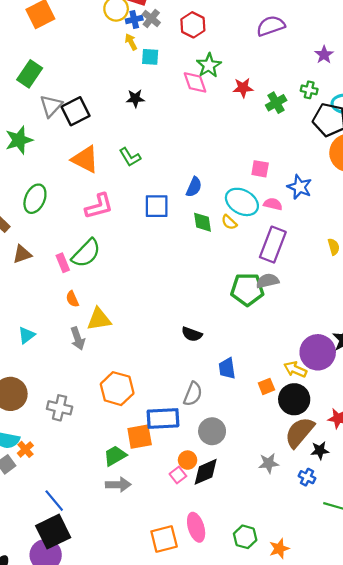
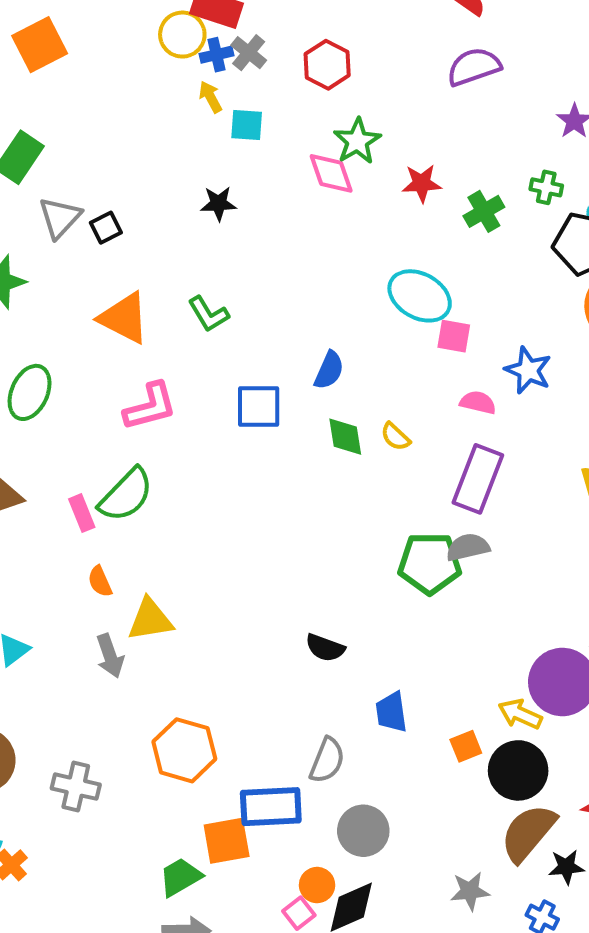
black square: (76, 111) -> (106, 228), size x0.6
cyan ellipse: (242, 202) -> (420, 296), moved

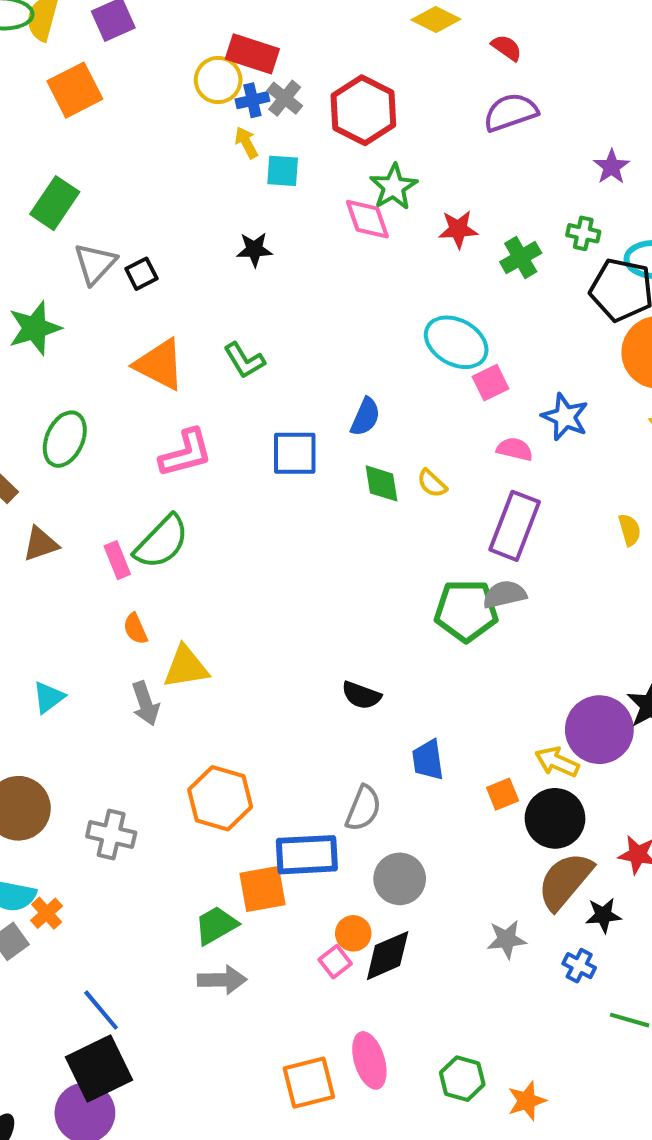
red hexagon: (327, 65) -> (363, 110), size x1.4
pink square: (454, 336) -> (490, 383), turned -36

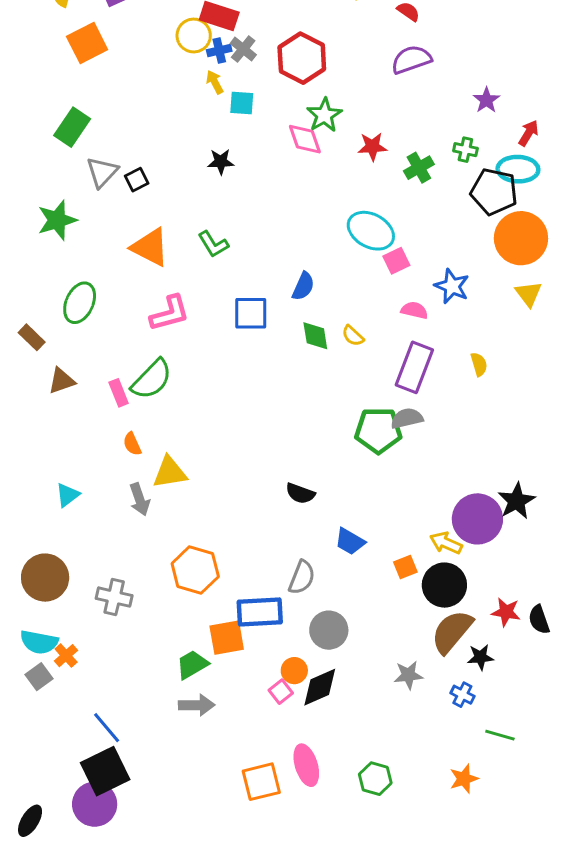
yellow semicircle: (630, 530) -> (479, 364), moved
blue trapezoid: (428, 760) -> (350, 541), turned -52
orange star: (527, 1101) -> (464, 779), moved

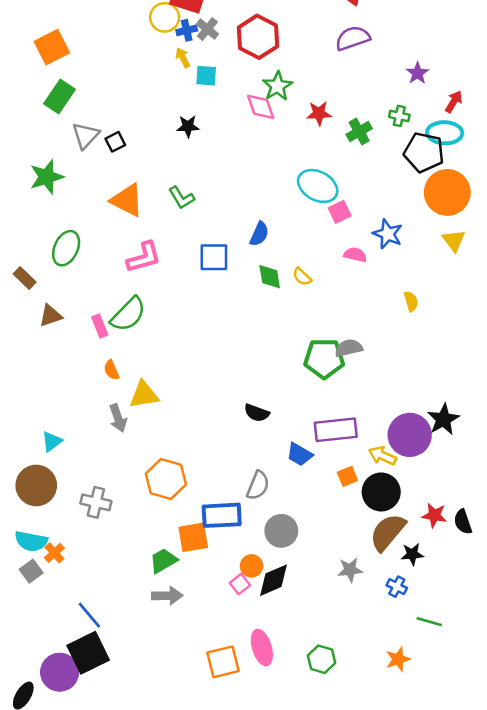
orange square: (87, 43) -> (52, 47), moved
purple rectangle: (414, 367) -> (336, 430), moved, turned 63
cyan triangle: (68, 495) -> (52, 441), moved
purple circle: (95, 804) -> (60, 672), moved

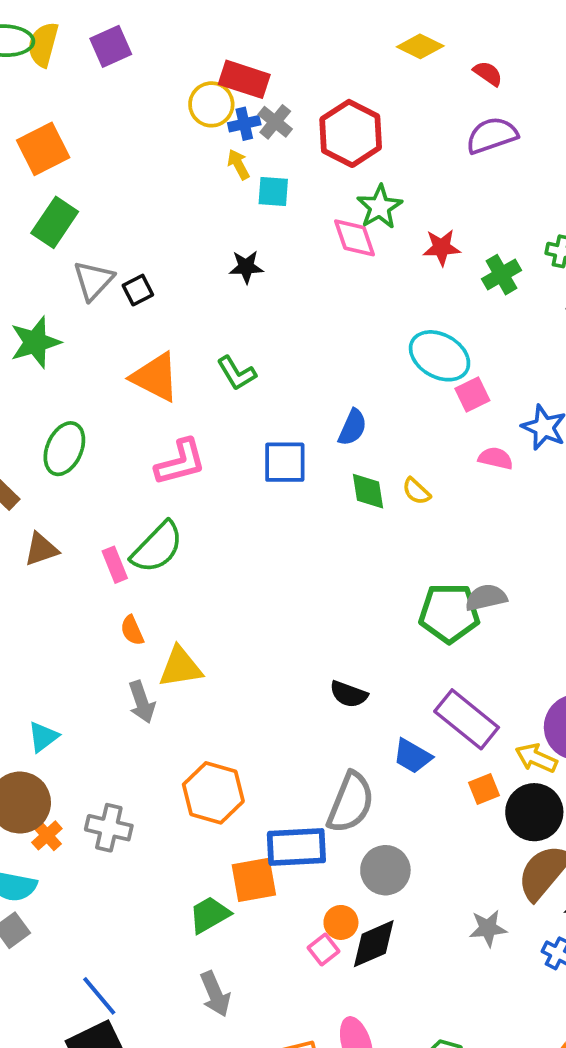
purple rectangle: (336, 430) -> (467, 719), turned 45
gray semicircle: (258, 485) -> (351, 803), size x1.4
orange cross: (54, 553) -> (47, 835), moved
gray arrow: (167, 596) -> (215, 994), moved, turned 68

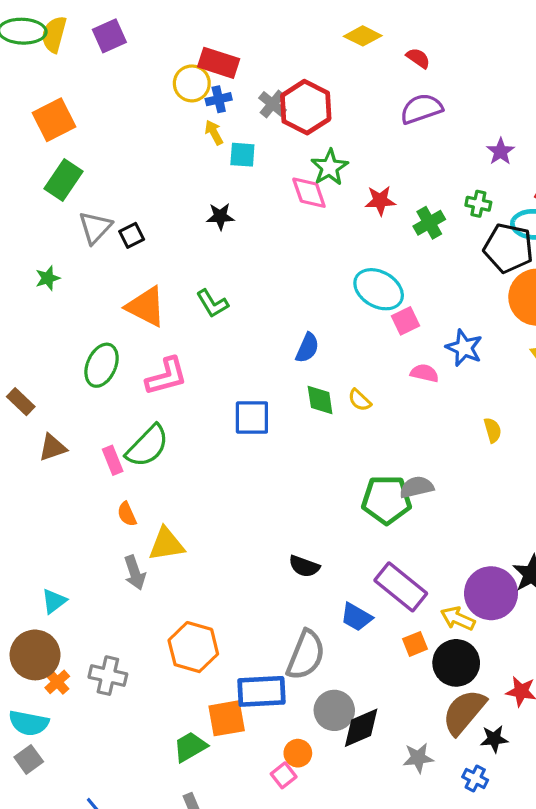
gray cross: (275, 122) -> (273, 104), moved
green star: (35, 342) -> (48, 278), size x0.6
green ellipse: (64, 449) -> (102, 365), moved
blue square: (285, 462) -> (252, 417), moved
black diamond: (374, 944) -> (361, 728), moved

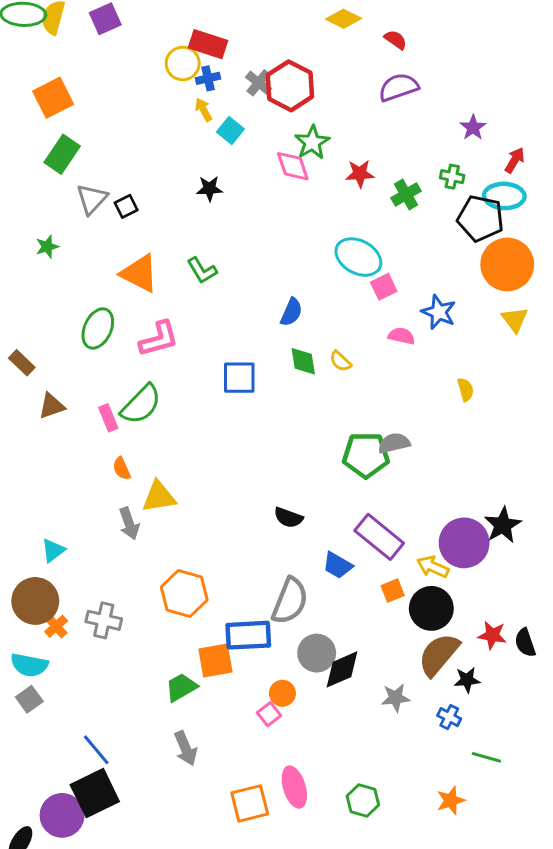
cyan square: (242, 155) -> (230, 130), turned 35

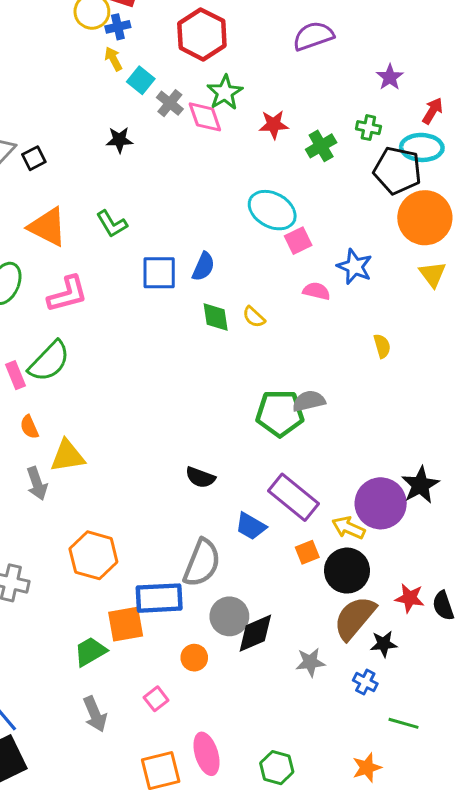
gray cross: (259, 83) -> (170, 103), moved
blue square: (239, 378) -> (159, 273), moved
pink square: (269, 714) -> (156, 699), moved

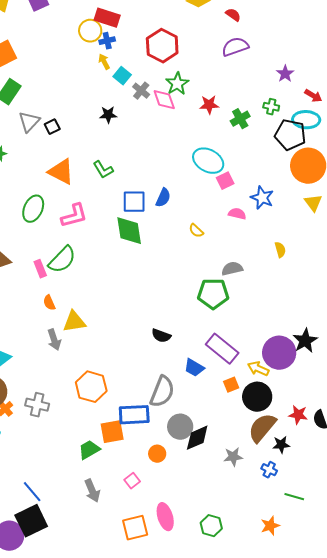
red arrow: (433, 111) -> (313, 96), turned 90
green diamond: (216, 317) -> (129, 231), moved, size x1.5
gray semicircle: (309, 401) -> (232, 269), moved

